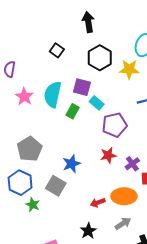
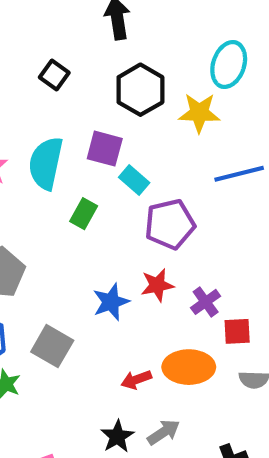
green rectangle: (73, 111) -> (84, 214), moved
blue star: (71, 164) -> (111, 302), moved
gray arrow: (123, 224) -> (164, 432), moved

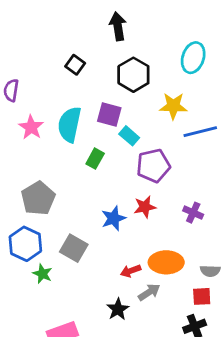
yellow star: (199, 113) -> (173, 106), moved
purple cross: (206, 302) -> (193, 213), moved, turned -30
red square: (237, 331) -> (202, 296), moved
gray arrow: (164, 432) -> (149, 292), moved

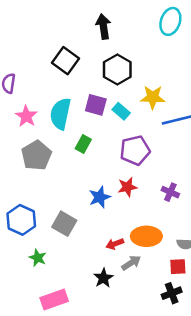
cyan ellipse: (193, 58) -> (170, 21), moved
black square: (75, 65) -> (65, 61), size x1.5
cyan rectangle: (129, 136) -> (121, 111), moved
gray pentagon: (38, 198) -> (36, 155), moved
green star: (42, 274) -> (38, 258), moved

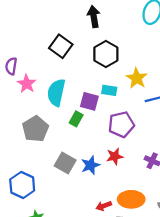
yellow star: (153, 97) -> (137, 78), turned 30
purple square: (96, 105) -> (89, 101), moved
cyan rectangle: (121, 111) -> (109, 90), turned -32
pink star: (26, 116) -> (27, 84), moved
gray square: (64, 224) -> (65, 163), moved

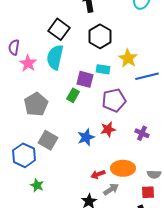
cyan semicircle: (56, 93) -> (55, 57), moved
gray square: (65, 163) -> (48, 140), moved

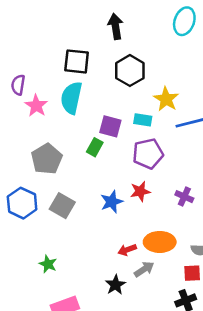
black square: (59, 29) -> (77, 61), turned -30
cyan rectangle: (103, 69) -> (143, 120), moved
blue hexagon: (24, 155) -> (22, 203), moved

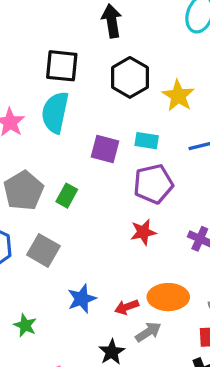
yellow star: (166, 99) -> (178, 96), moved
green rectangle: (95, 147) -> (67, 196), moved
blue star: (112, 202) -> (82, 299), moved

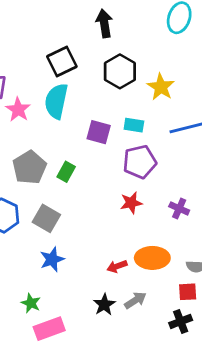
black square: (62, 66) -> (62, 62), turned -32
blue star: (82, 299) -> (52, 259), moved
green star: (25, 325) -> (31, 303), moved
gray arrow: (148, 332) -> (135, 300), moved

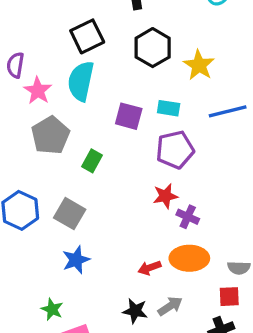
gray pentagon: (29, 167) -> (51, 135), moved
purple cross: (179, 208) -> (188, 217), moved
black star: (104, 305) -> (135, 311), turned -30

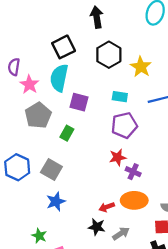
purple square: (129, 116) -> (79, 102), moved
black star: (135, 311) -> (97, 227), moved

